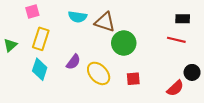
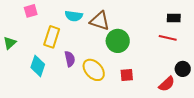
yellow rectangle: (41, 39) -> (52, 37), moved
purple semicircle: (73, 62) -> (70, 59), turned -49

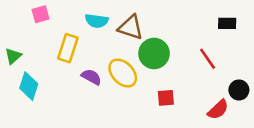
red line: (168, 38) -> (208, 59), moved, turned 42
purple semicircle: (70, 59) -> (91, 77), turned -49
cyan diamond: (38, 66) -> (29, 86), moved
yellow ellipse: (94, 70) -> (123, 73), moved

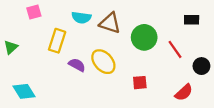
green circle: (154, 53) -> (144, 37), moved
cyan diamond: (29, 86) -> (24, 91), moved, turned -50
black circle: (239, 90) -> (201, 66), moved

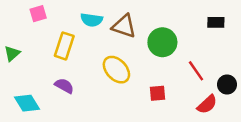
red line: (175, 49) -> (196, 71), moved
purple semicircle: (77, 65) -> (64, 86), moved
black circle: (201, 66) -> (227, 84), moved

